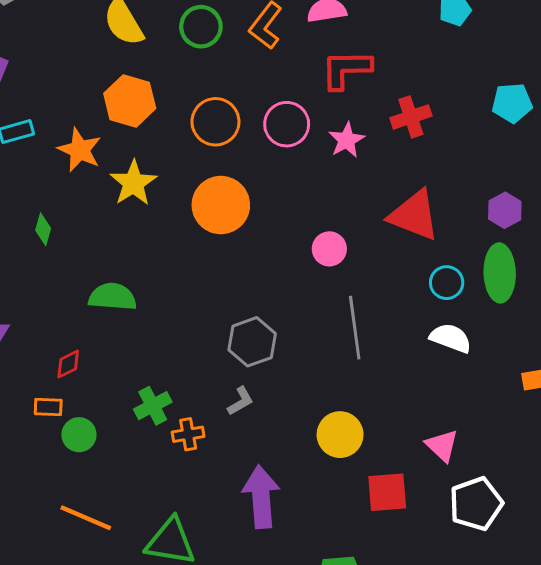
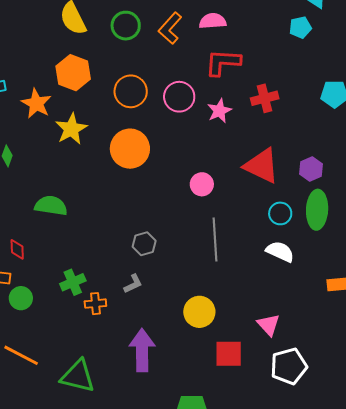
purple hexagon: (505, 210) -> (311, 169), moved
gray hexagon: (252, 342) -> (144, 244), size x0.7
red diamond: (68, 364) -> (17, 249), turned -70

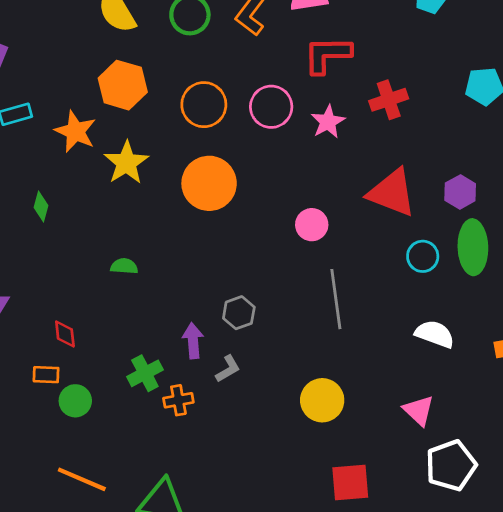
green semicircle: (51, 206) -> (124, 266), moved, size x0.6
white semicircle: (280, 252) -> (435, 334), moved
purple arrow: (142, 350) -> (193, 341), moved, size x0.6
red square: (229, 354) -> (350, 482), moved

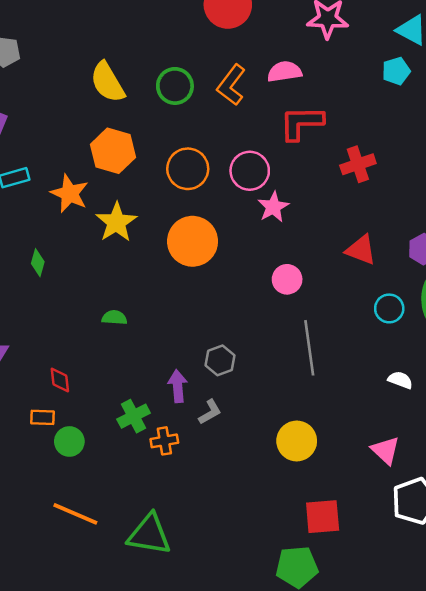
pink star: (328, 122) -> (273, 207), moved
red triangle: (392, 193) -> (361, 250), size x0.7
white semicircle: (435, 334) -> (400, 380), size x0.7

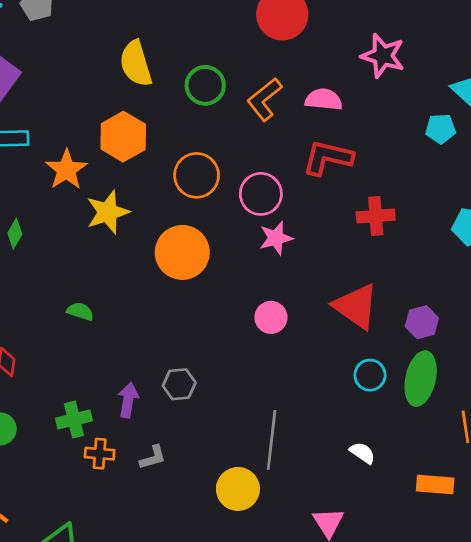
red triangle: (361, 250) -> (356, 306), size x1.4
gray line: (309, 348) -> (272, 440), moved
gray L-shape: (210, 412) -> (153, 457), moved

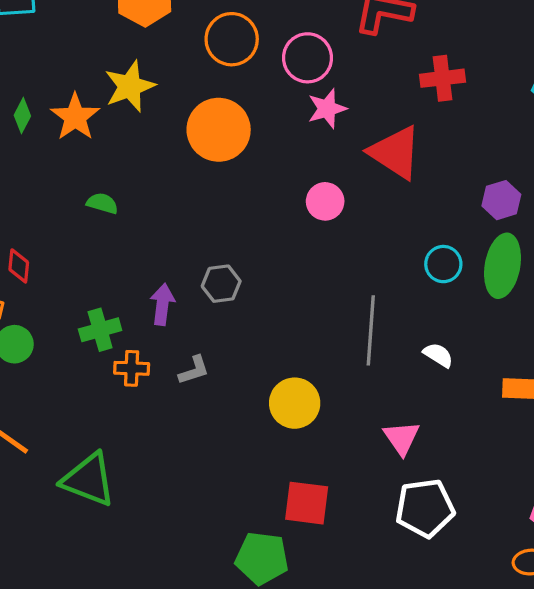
orange star: (66, 170) -> (75, 117), moved
red triangle: (356, 306) -> (395, 152), moved
gray line: (272, 440) -> (371, 330), moved

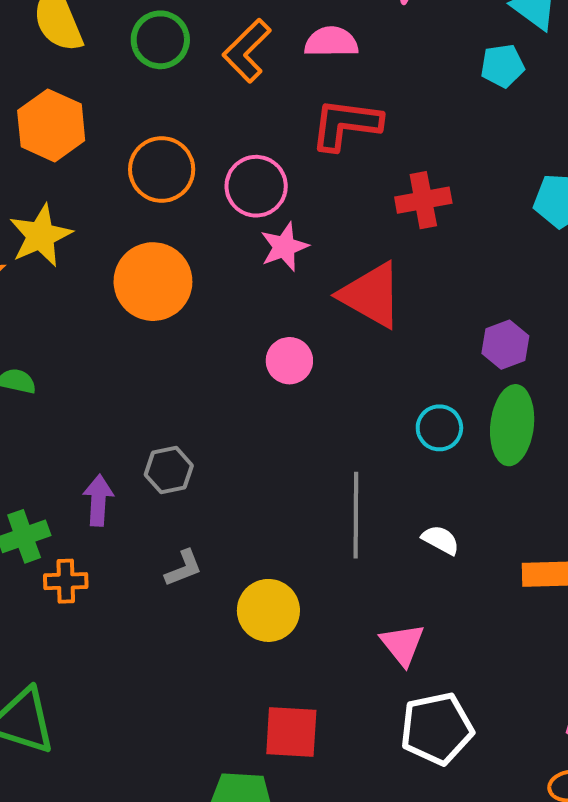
gray L-shape: (194, 370) -> (184, 568), moved

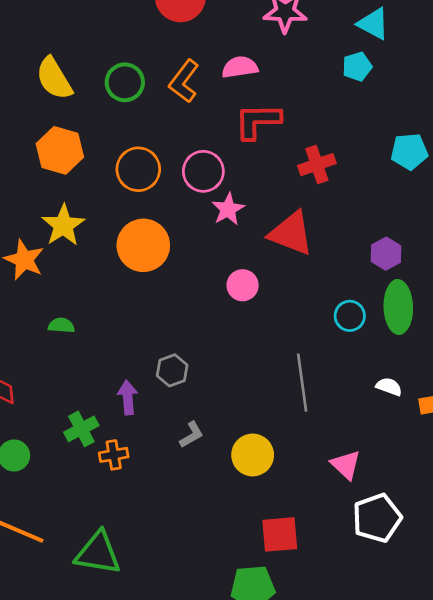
white semicircle: (441, 540) -> (389, 387), moved

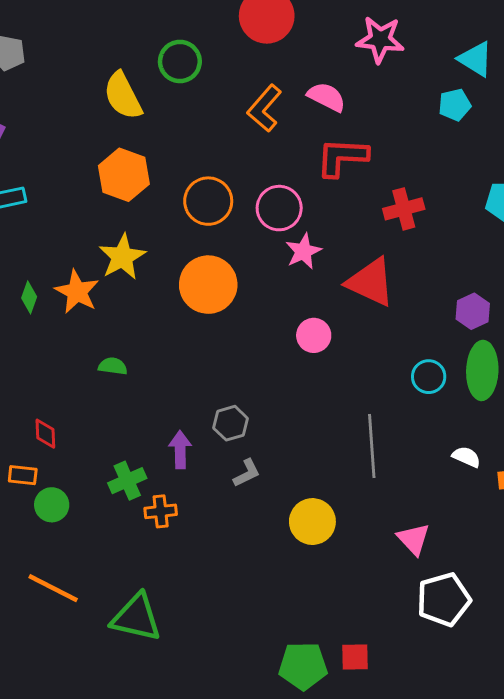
pink semicircle: (240, 67) -> (327, 97), turned 32
green circle: (125, 82) -> (180, 61), moved
gray L-shape: (192, 435) -> (247, 473), moved
red square: (280, 534) -> (355, 657), moved, size x0.7

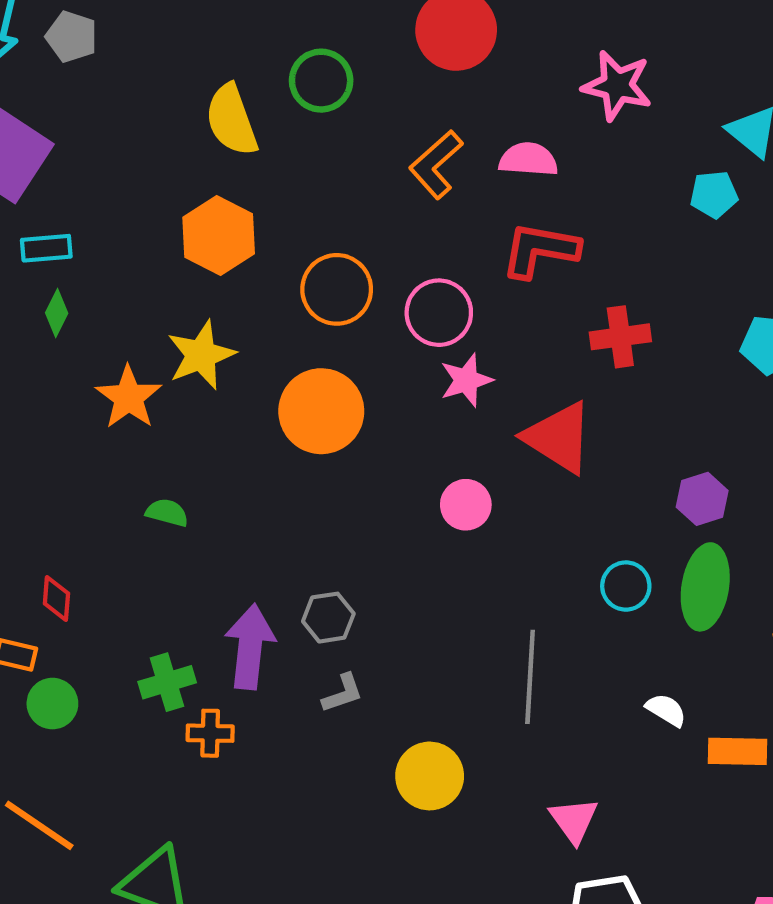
pink semicircle: (327, 97) -> (528, 159), turned -30
green diamond: (29, 297) -> (57, 313), moved
purple arrow: (180, 450) -> (250, 647), size x1.5

